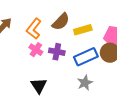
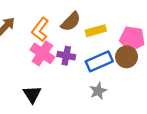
pink cross: (36, 50) -> (42, 53), size x1.5
black triangle: (39, 86) -> (32, 94), moved

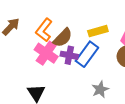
brown semicircle: (71, 22) -> (63, 38), moved
blue rectangle: (99, 61) -> (87, 54), moved, turned -30

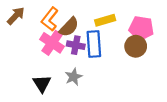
blue rectangle: (87, 54) -> (94, 44), turned -40
gray star: (100, 89) -> (73, 77), moved

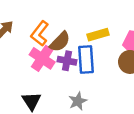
gray star: (73, 77) -> (78, 101), moved

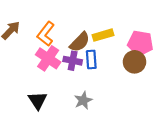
brown semicircle: (60, 42) -> (80, 42), moved
blue rectangle: (86, 60) -> (91, 60), size x0.7

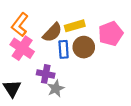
pink pentagon: (140, 43) -> (111, 34), turned -30
purple cross: (73, 61) -> (46, 74), moved
brown circle: (135, 62) -> (84, 47), moved

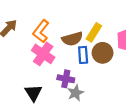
yellow rectangle: (75, 26) -> (94, 32), turned -42
brown semicircle: (52, 33) -> (72, 39), turned 30

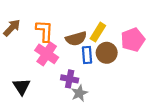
orange L-shape: (41, 31) -> (44, 31), turned 145
black triangle: (33, 93) -> (22, 87), moved

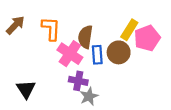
yellow rectangle: (98, 32) -> (129, 30), moved
brown semicircle: (76, 39) -> (85, 37), turned 114
pink cross: (47, 54) -> (70, 54), moved

